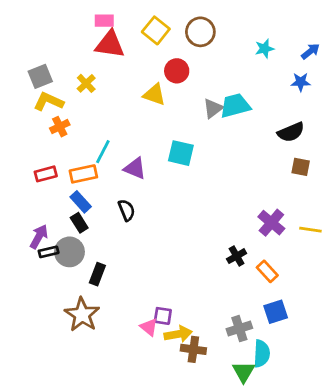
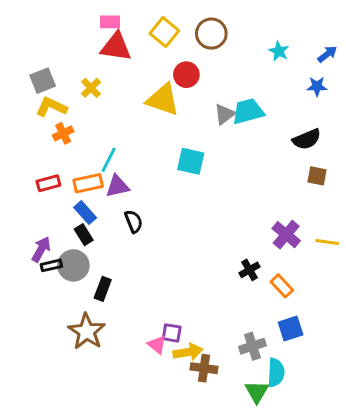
cyan star: (264, 49) -> (279, 51), turned -30
yellow triangle: (154, 95) -> (163, 100), size x1.4
purple triangle: (135, 168) -> (117, 186), moved, turned -35

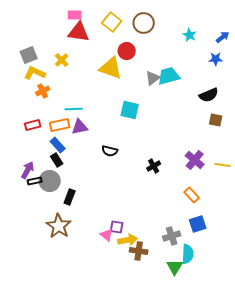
cyan line: (109, 160) -> (74, 109), turned 60
black semicircle: (134, 221) -> (110, 151), moved, turned 126
black cross: (249, 270) -> (154, 166), moved

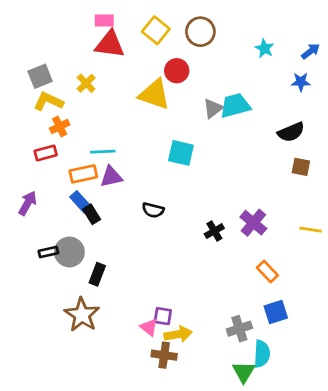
red rectangle: (33, 125) -> (46, 153), moved
black rectangle: (57, 160) -> (92, 214), moved
purple cross: (195, 160) -> (253, 223), moved
purple arrow: (28, 170) -> (28, 203), moved
brown cross: (139, 251) -> (164, 355), moved

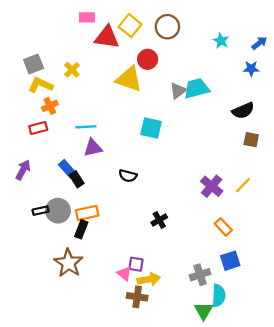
red triangle: (110, 44) -> (107, 37), moved
orange rectangle: (83, 174) -> (87, 213), moved
yellow line: (311, 230) -> (243, 185), moved, turned -54
black cross: (214, 231) -> (159, 220), moved

